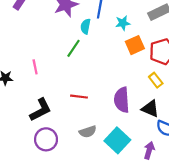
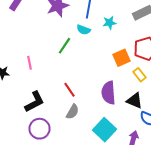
cyan semicircle: (86, 26) -> (84, 30), moved, turned -80
orange square: (135, 45) -> (122, 58), moved
red line: (79, 97) -> (70, 90), turned 49
gray semicircle: (88, 132) -> (72, 112), moved, turned -42

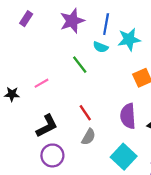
cyan star: (110, 23) -> (129, 39), size x1.5
green line: (64, 46) -> (80, 65), turned -72
pink line: (30, 63) -> (41, 83), turned 72

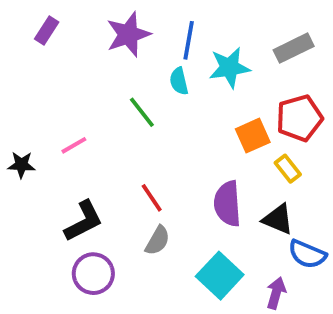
cyan semicircle: (101, 47) -> (179, 81), turned 56

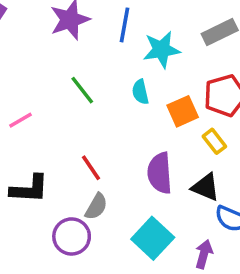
cyan semicircle: (179, 81) -> (140, 92), moved
black L-shape: (84, 221) -> (29, 189), turned 30
purple circle: (93, 274) -> (72, 236), moved

